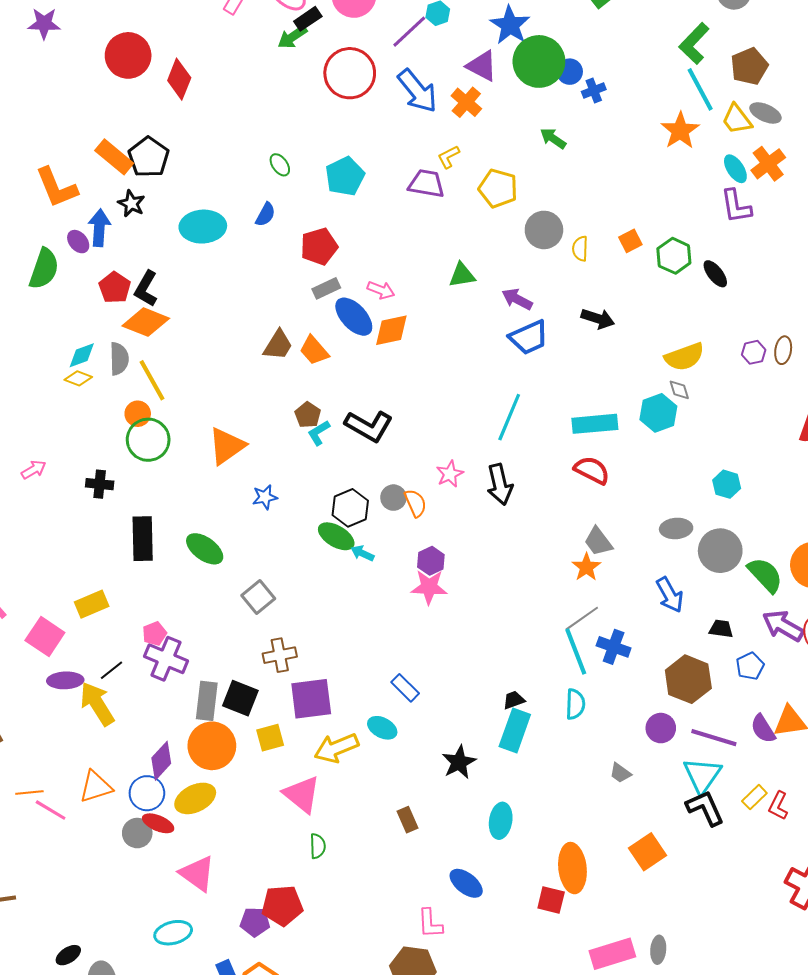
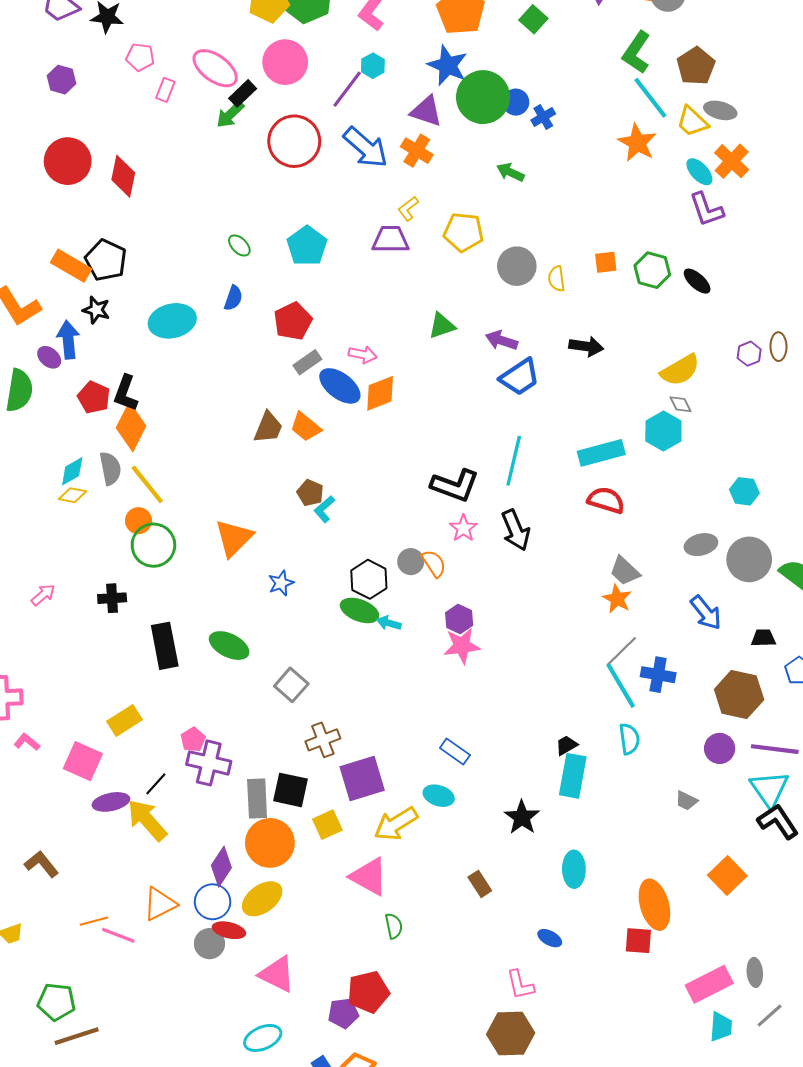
orange square: (630, 241) -> (606, 262), turned 30
orange diamond: (146, 322) -> (131, 427), turned -75
black L-shape: (369, 426) -> (455, 485), moved
blue ellipse: (466, 883) -> (550, 938), size x0.7

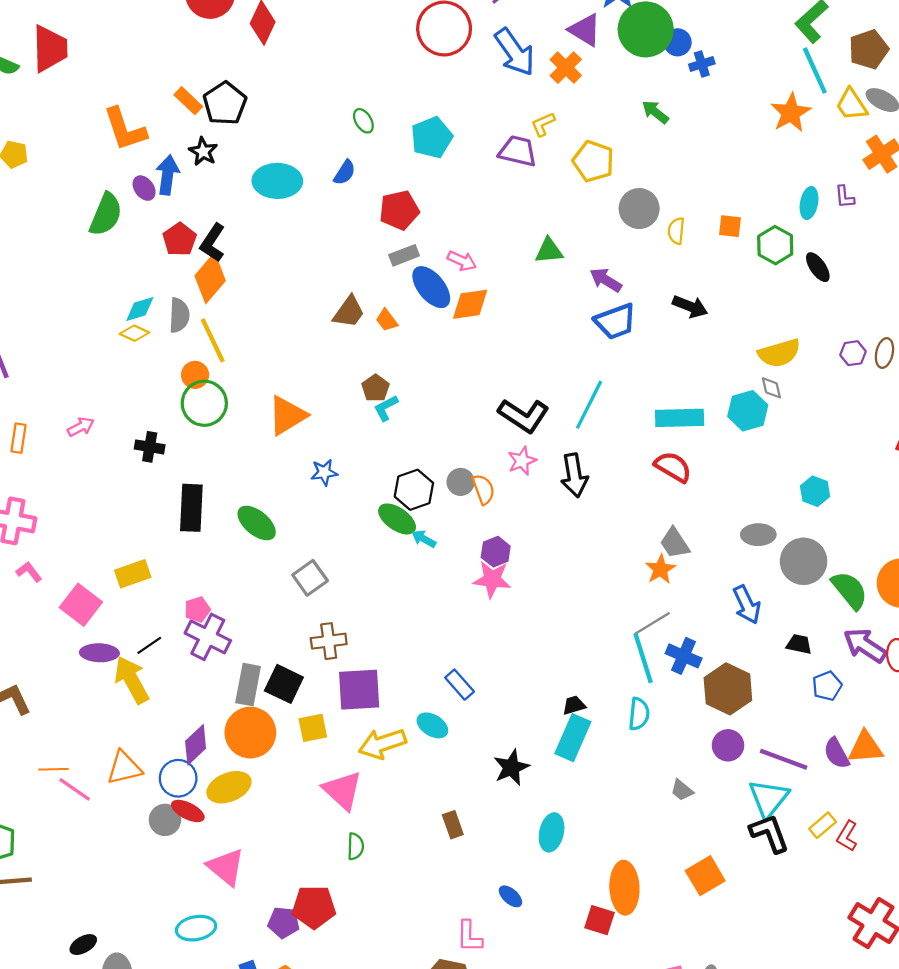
cyan ellipse: (699, 172) -> (809, 203), moved, turned 40
purple L-shape: (706, 209) -> (845, 197), size x0.6
orange rectangle: (71, 266) -> (188, 101), size x0.7
orange trapezoid: (306, 427) -> (387, 320), size x0.7
brown hexagon: (739, 694) -> (728, 689), moved

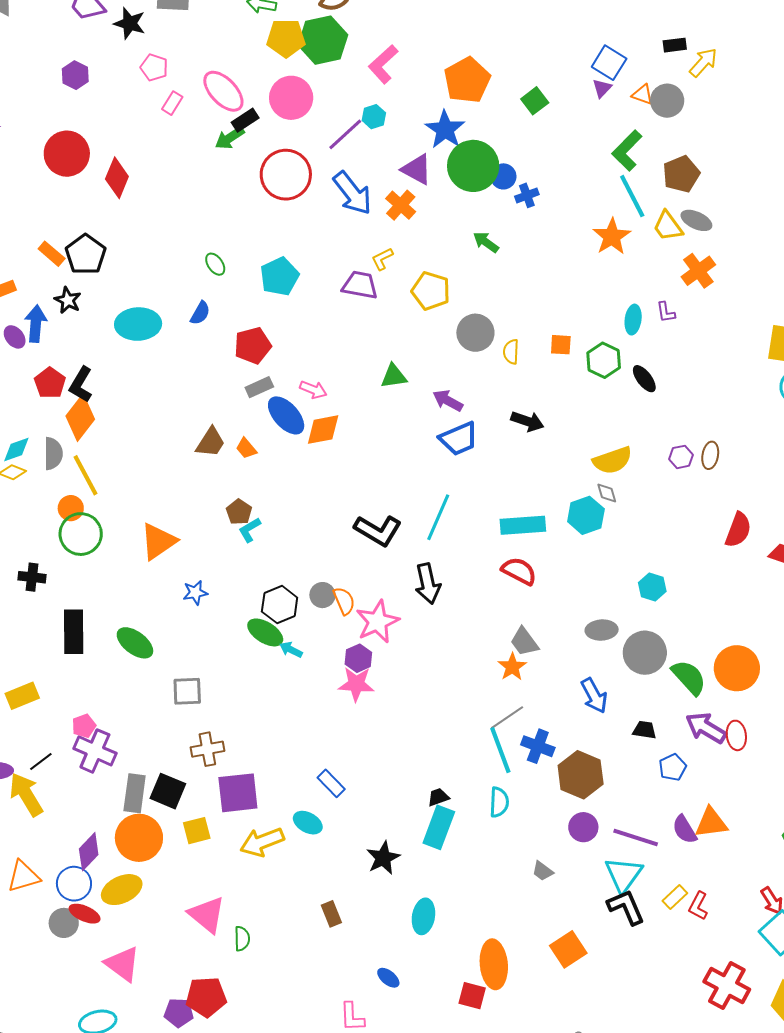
pink star: (522, 461) -> (377, 622), moved, size x1.6
gray square: (310, 578) -> (187, 691), turned 36
pink triangle: (342, 790) -> (207, 915), moved

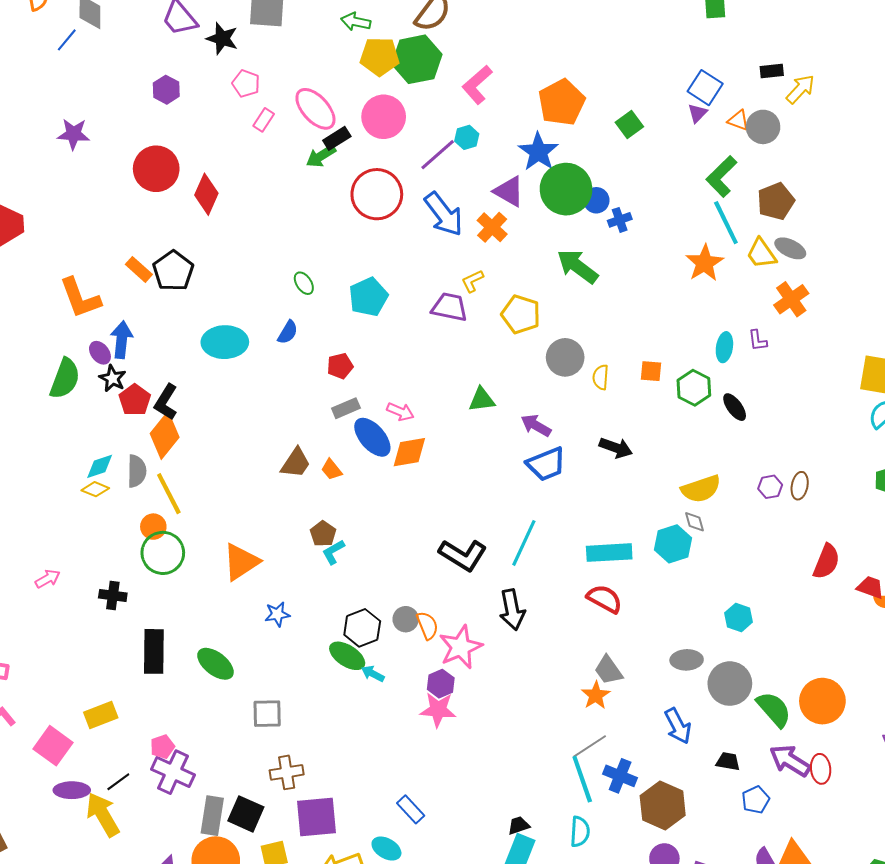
green arrow: (486, 242) -> (577, 266), size x1.6
black star: (68, 300) -> (113, 378), moved
red pentagon: (253, 345) -> (340, 366), size x0.7

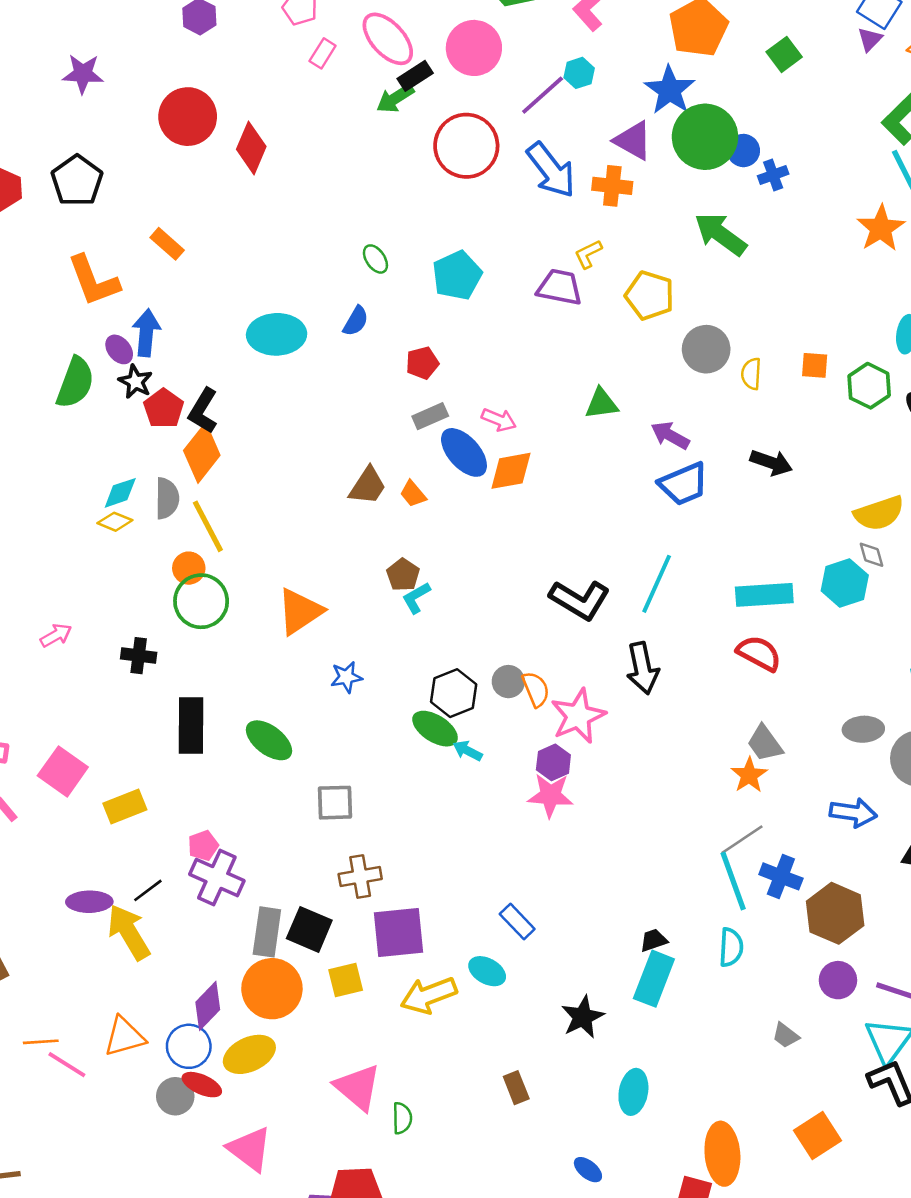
orange cross: (492, 227) -> (612, 186), turned -36
black pentagon: (173, 271) -> (77, 181), moved
blue arrow: (678, 726) -> (853, 813), turned -54
pink square: (53, 746) -> (63, 771), moved

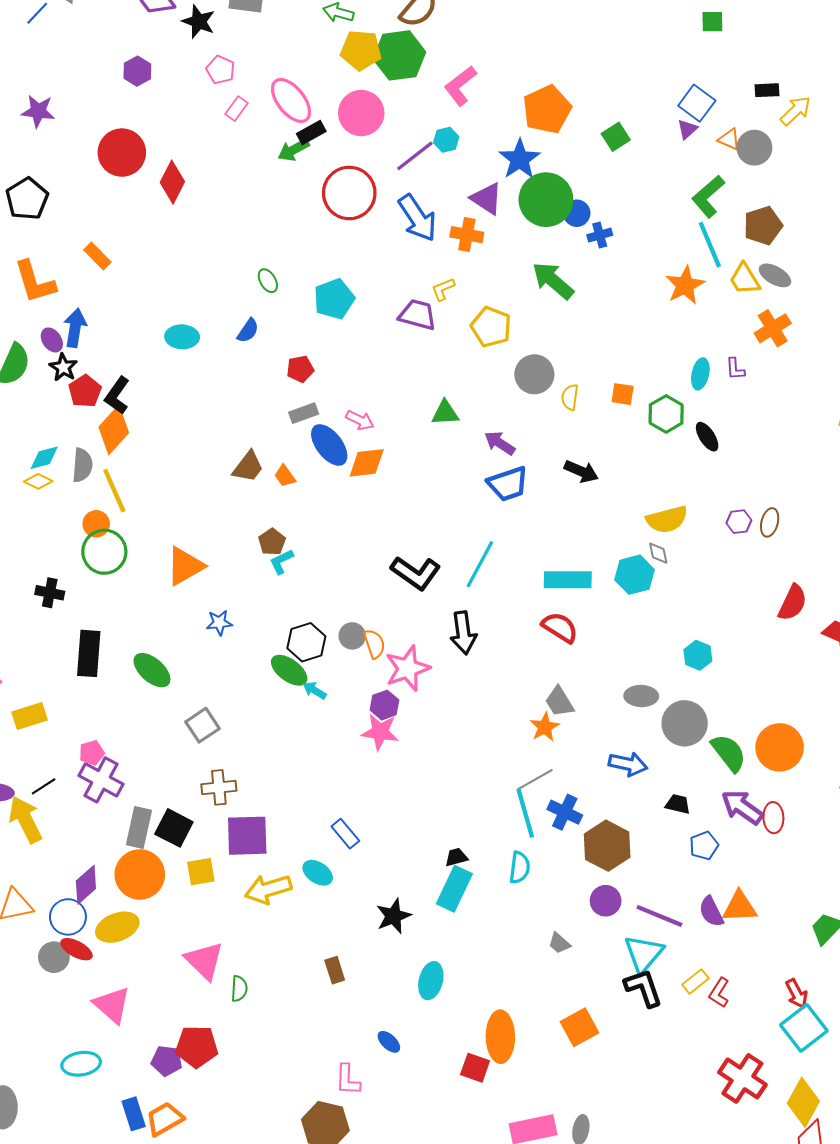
cyan ellipse: (277, 334) -> (182, 337), size x0.7
gray square: (335, 803) -> (203, 725), turned -36

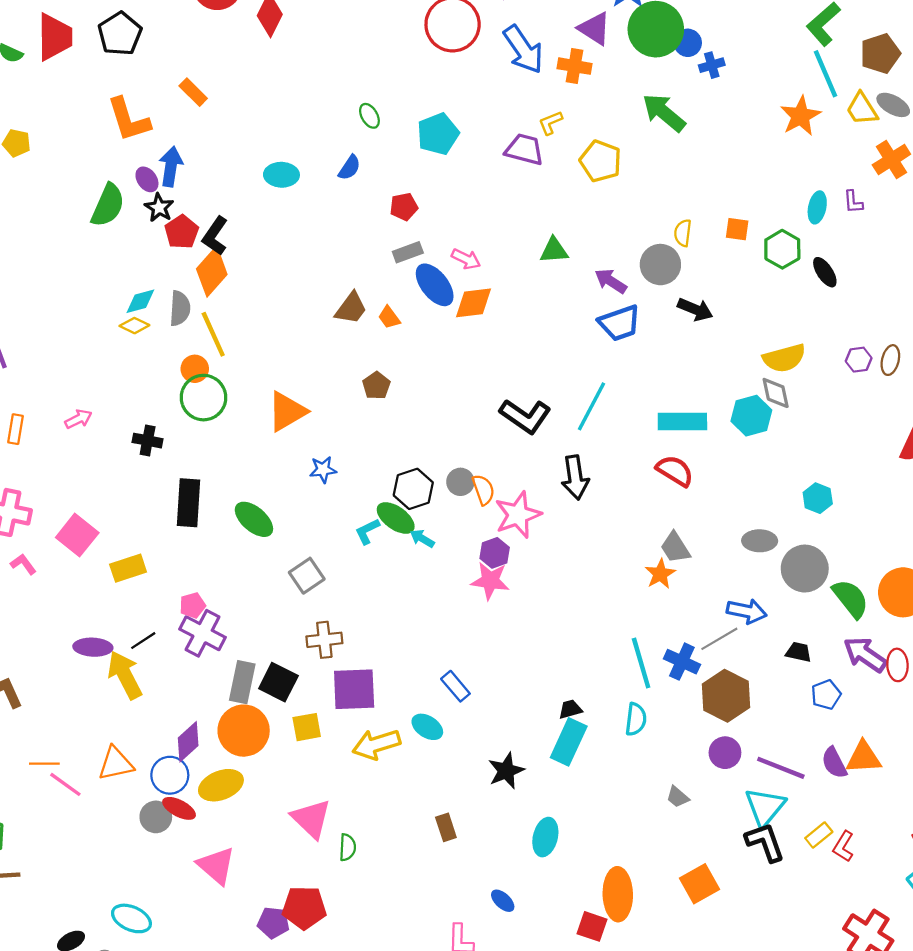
gray circle: (534, 374) -> (660, 265), moved
gray diamond: (658, 553) -> (776, 393), size x1.4
cyan L-shape: (281, 562) -> (367, 531), moved
gray line: (535, 780) -> (719, 639), moved
cyan ellipse: (81, 1064) -> (131, 918), moved, turned 33

